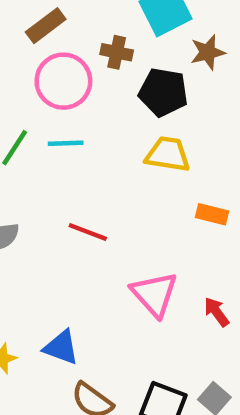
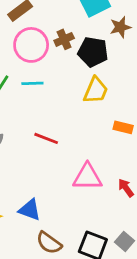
brown cross: (117, 52) -> (64, 39), moved, turned -36
yellow trapezoid: (168, 154) -> (96, 90), turned 104
pink triangle: (154, 294) -> (87, 177), turned -48

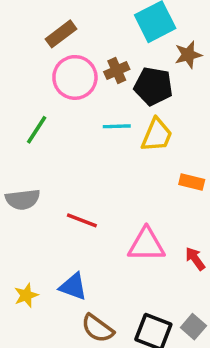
cyan line: (32, 83) -> (117, 126), moved
red line: (46, 138) -> (82, 220), moved

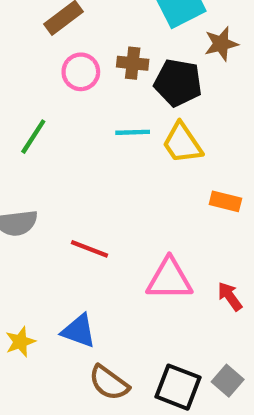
brown cross: (117, 71) -> (133, 63), turned 30
pink circle: (75, 77) -> (81, 72), size x0.7
yellow trapezoid: (157, 135) -> (182, 143), turned 123

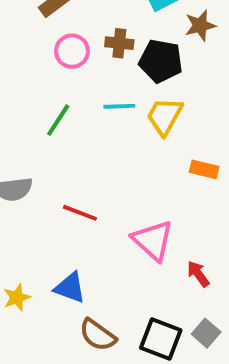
green line: (33, 137) -> (58, 120), moved
yellow trapezoid: (182, 143) -> (165, 116), turned 63
pink triangle: (169, 279) -> (153, 240), turned 42
red arrow: (230, 296) -> (198, 274), moved

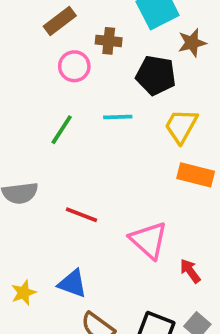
brown cross: (119, 43) -> (109, 41), moved
yellow trapezoid: (165, 116) -> (181, 126), moved
orange rectangle: (204, 169) -> (196, 175), size x1.4

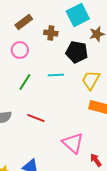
pink circle: (74, 66) -> (20, 50), moved
red line: (82, 215) -> (36, 118), moved

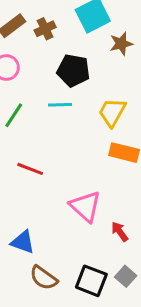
brown cross: (51, 33) -> (45, 29), moved, turned -32
black pentagon: (77, 52) -> (73, 71), moved

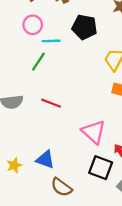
cyan line: (60, 105) -> (51, 41), moved
black square: (91, 281) -> (101, 168), moved

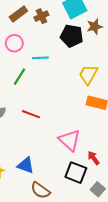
black pentagon: (84, 27) -> (72, 36), moved
cyan line: (51, 41) -> (40, 58), moved

